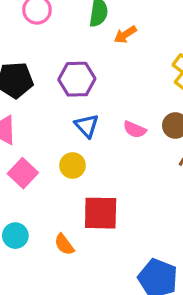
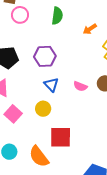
orange arrow: (125, 35) -> (90, 29), moved
orange semicircle: (64, 244) -> (39, 157), size x1.6

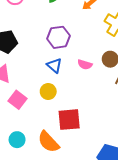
purple hexagon: (45, 56) -> (59, 37), moved

